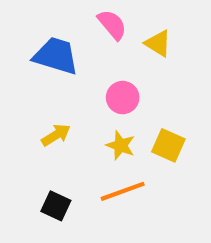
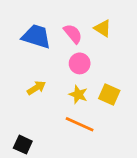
pink semicircle: (112, 25) -> (73, 34), moved
orange line: (123, 191) -> (80, 124), turned 44
black square: (56, 206) -> (23, 145), moved

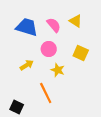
pink circle: (80, 63) -> (49, 49), moved
yellow square: (109, 95) -> (81, 53), moved
orange line: (80, 124) -> (46, 93), moved, turned 40

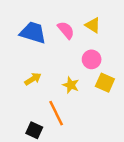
pink circle: (49, 49) -> (92, 59), moved
yellow square: (81, 53) -> (105, 83), moved
black square: (17, 107) -> (34, 130), moved

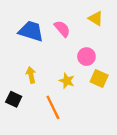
yellow triangle: (93, 25) -> (96, 18), moved
yellow arrow: (33, 79) -> (31, 75), turned -70
black square: (34, 130) -> (14, 99), moved

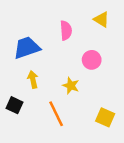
pink semicircle: (62, 29) -> (66, 30), turned 36
blue trapezoid: (31, 31) -> (27, 48), moved, turned -36
yellow square: (99, 78) -> (105, 117), moved

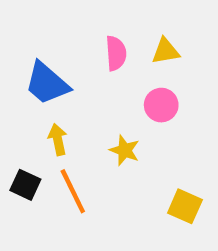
yellow triangle: (101, 19) -> (166, 51), moved, turned -42
blue trapezoid: (27, 48) -> (47, 83), turned -120
orange line: (56, 114) -> (73, 191), moved

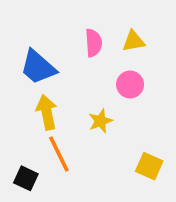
yellow arrow: (58, 140) -> (47, 112), size x1.4
yellow star: (125, 150) -> (101, 121), turned 30
black square: (25, 185) -> (26, 178), moved

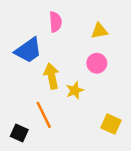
pink semicircle: (94, 43) -> (55, 22), moved
blue trapezoid: (38, 67) -> (28, 50), turned -76
yellow arrow: (47, 112) -> (52, 76), moved

